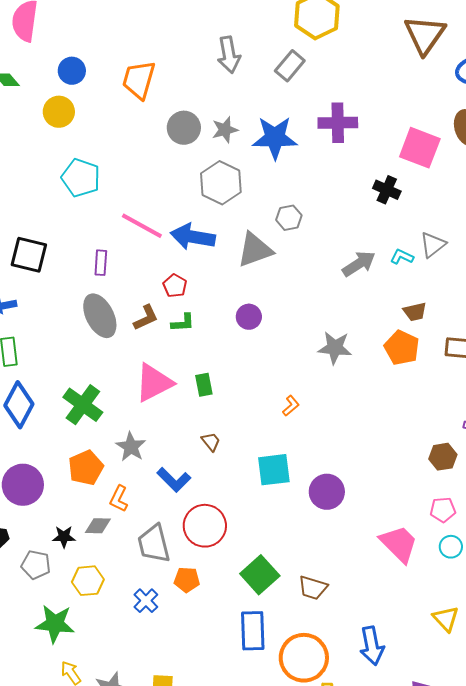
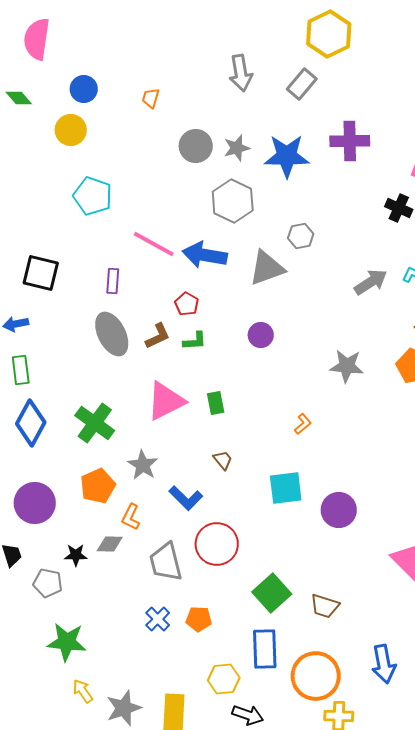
orange trapezoid: (139, 80) -> (151, 98), size x0.5
orange pentagon: (187, 580) -> (199, 619), moved
yellow hexagon: (88, 581) -> (224, 679), moved

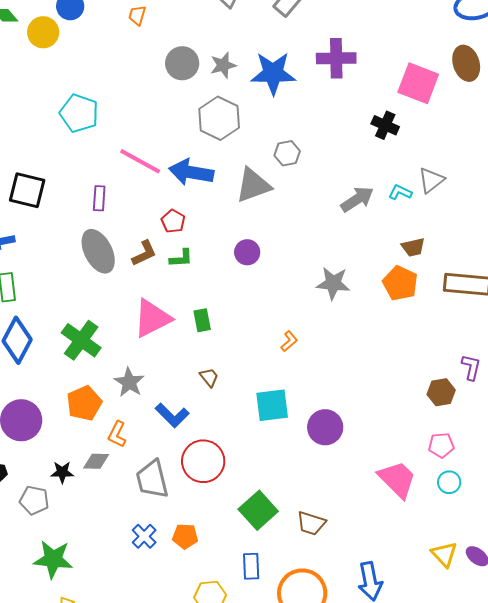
yellow circle: (71, 130) -> (43, 32), moved
blue rectangle: (265, 649) -> (251, 566), size x0.7

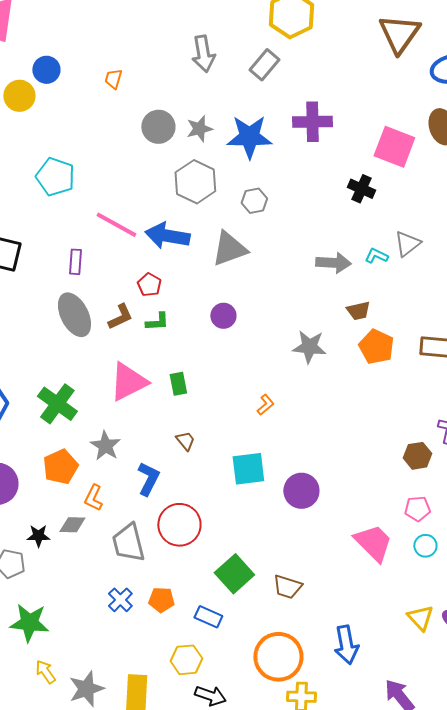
gray hexagon: (287, 153) -> (254, 201), moved
gray arrow: (357, 199) -> (333, 263), turned 36
brown trapezoid: (413, 247) -> (358, 311), moved
blue L-shape: (172, 415) -> (148, 479), turned -108
blue rectangle: (251, 566) -> (208, 617), moved, turned -64

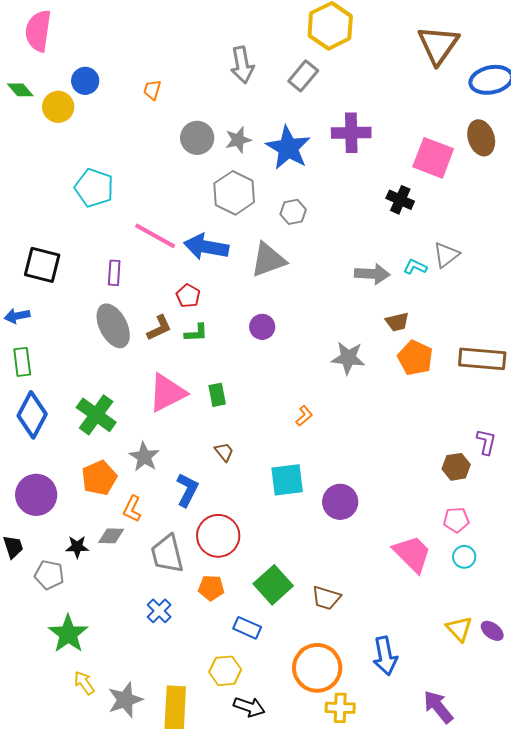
blue star: (249, 137) -> (288, 148), turned 30
orange pentagon: (161, 600) -> (211, 588), moved
green star: (29, 623) -> (68, 634), turned 30

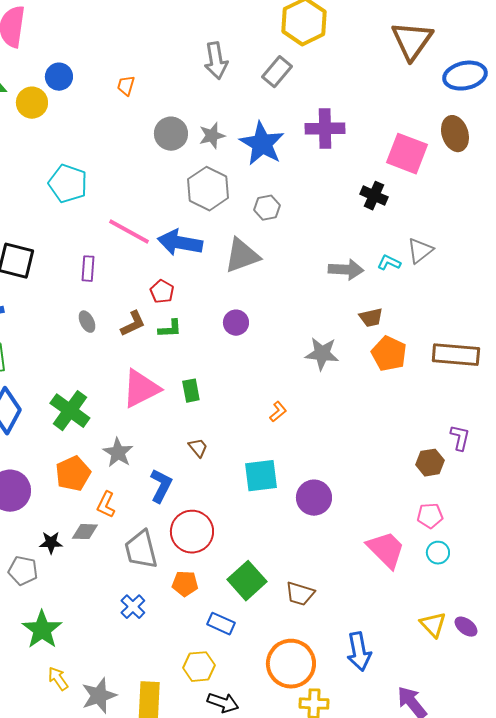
gray ellipse: (113, 326) -> (87, 322), size x0.5

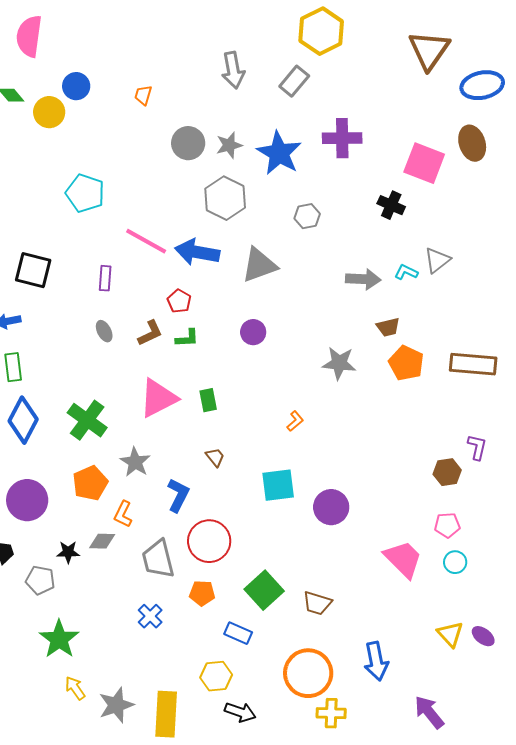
gray hexagon: (267, 208) -> (307, 216), moved

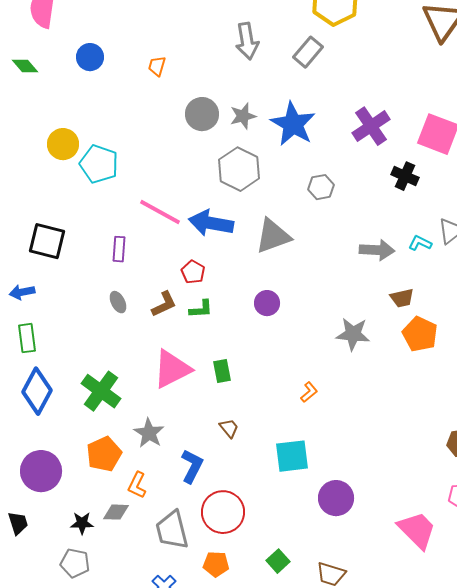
yellow circle: (49, 112) -> (63, 144), moved
purple cross: (342, 138) -> (371, 126), moved, turned -33
purple circle: (331, 507) -> (336, 498), moved
gray pentagon: (40, 580) -> (75, 563), moved
green square: (264, 590) -> (278, 561), size x0.6

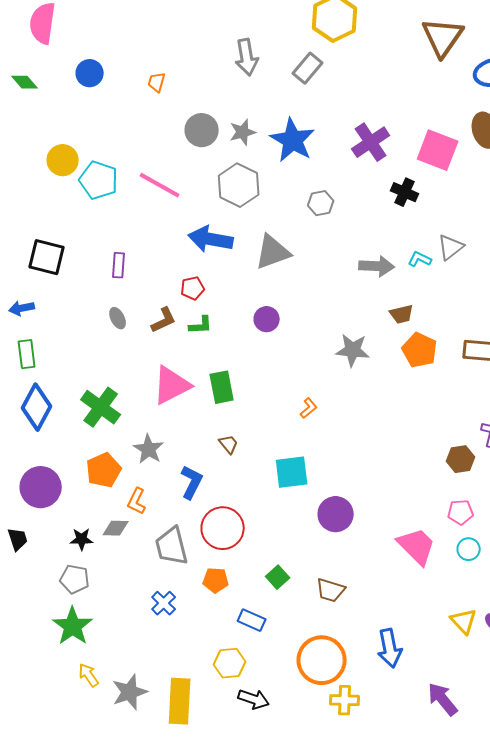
pink line: (160, 212) -> (160, 185), moved
red pentagon: (193, 272) -> (193, 288), turned 30
green rectangle: (222, 371) -> (222, 387), size x1.4

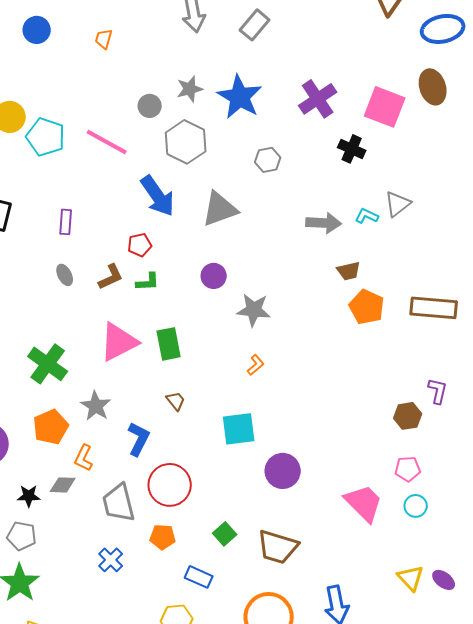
gray circle: (202, 130) -> (150, 106), moved, size x0.7
blue arrow: (211, 239) -> (158, 196), turned -135
gray star: (353, 350) -> (254, 310), moved
brown trapezoid: (331, 590) -> (278, 547), size x1.4

